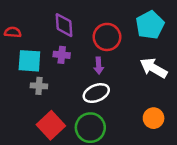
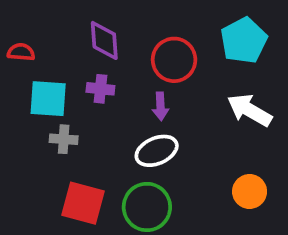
red square: (51, 125) -> (83, 203), turned -32

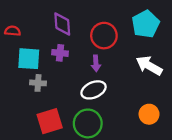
red square: (83, 203) -> (50, 121), turned -32

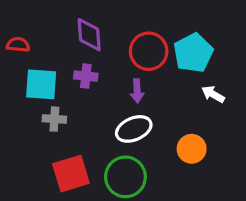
cyan pentagon: (146, 24) -> (193, 53), moved
white arrow: (149, 66) -> (213, 94), size x0.6
orange circle: (149, 114) -> (192, 149), moved

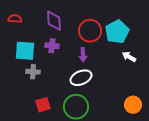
red semicircle: (18, 45) -> (15, 19), moved
orange circle: (192, 149) -> (133, 105), moved
red square: (71, 174) -> (43, 105), size x0.7

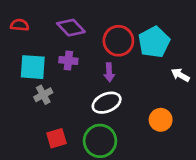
purple diamond: (54, 21) -> (71, 28), turned -40
white arrow: (129, 57) -> (180, 75), moved
gray cross: (33, 72) -> (43, 95), turned -32
orange circle: (133, 105) -> (161, 120), moved

